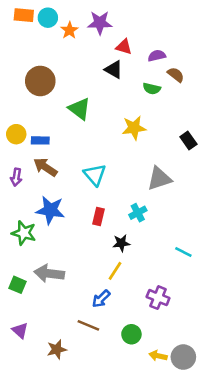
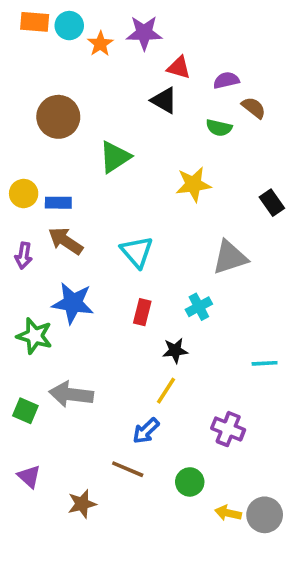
green triangle: (80, 109) -> (115, 157), turned 50
cyan line: (183, 252) -> (265, 363), turned -30

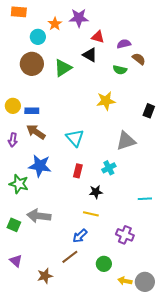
cyan circle: (69, 26) -> (38, 37), moved
green triangle: (115, 157) -> (63, 68), moved
black rectangle: (272, 203) -> (149, 111), turned 56
yellow line: (166, 391) -> (91, 214), turned 70
brown line: (128, 469) -> (70, 257), turned -60

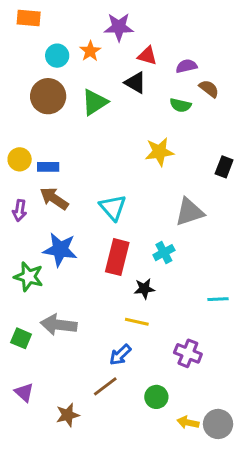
orange star: (55, 24) -> (90, 51), moved
red rectangle: (78, 171) -> (117, 257), size x1.6

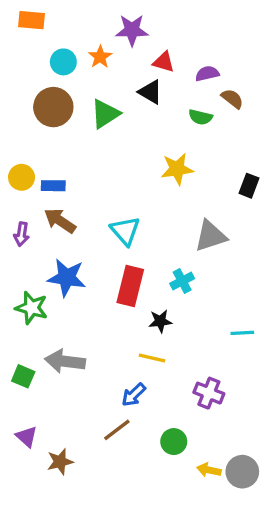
brown star: (68, 415) -> (60, 462), moved

